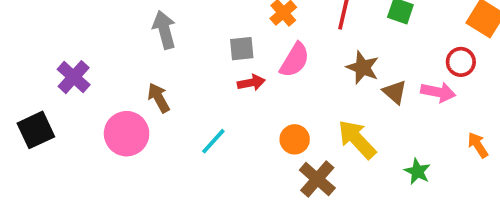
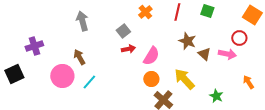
gray square: (242, 49) -> (123, 31), turned -32
pink semicircle: (295, 60) -> (151, 56), moved
purple cross: (74, 77) -> (34, 46), turned 30
cyan line: (213, 141) -> (89, 82), moved

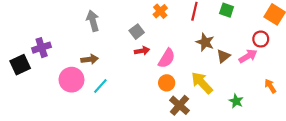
brown triangle: (204, 54) -> (223, 56), turned 40
pink arrow: (227, 54) -> (248, 56), turned -42
brown arrow: (79, 57) -> (90, 59), turned 112
black square: (14, 74) -> (20, 65), moved

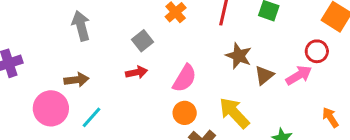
red arrow: (142, 51) -> (137, 72), moved

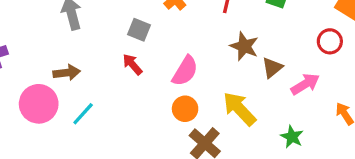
gray square: (143, 41) -> (139, 30), turned -30
red arrow: (137, 72) -> (132, 64), turned -120
pink arrow: (299, 75) -> (305, 84), moved

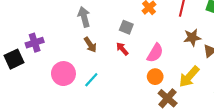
brown star: (244, 46) -> (192, 37), turned -30
brown arrow: (67, 73) -> (90, 45), moved, turned 63
yellow arrow: (239, 109) -> (189, 77), turned -95

